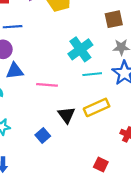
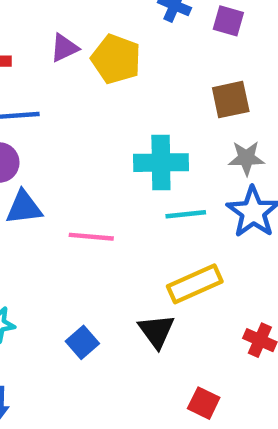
cyan cross: (80, 49) -> (161, 163), turned 35
black triangle: (66, 115) -> (156, 331), moved

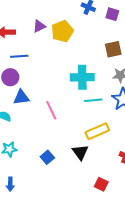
yellow pentagon: (116, 59) -> (62, 31), turned 30
pink line: (91, 237) -> (51, 110), turned 60

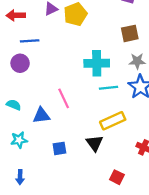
blue triangle: (21, 97) -> (41, 115), moved
blue square: (47, 157) -> (59, 148), turned 32

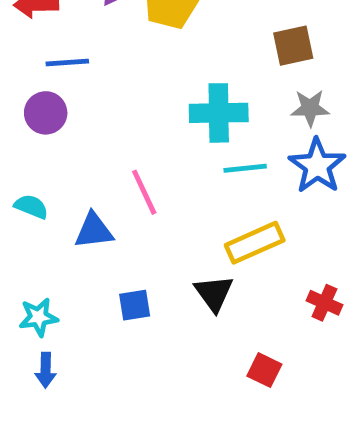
cyan star: (19, 140) -> (38, 317), moved

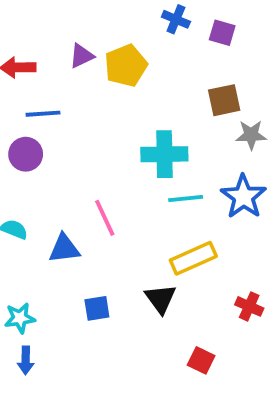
gray star: (310, 108) -> (251, 135), moved

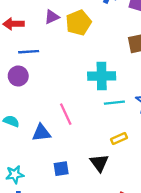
yellow rectangle: (193, 258) -> (119, 139), size x0.6

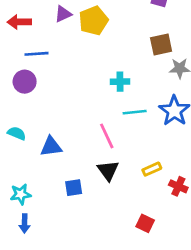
cyan cross: (102, 76) -> (120, 82), size x0.6
pink line: (66, 114) -> (107, 136), moved
yellow rectangle: (119, 139) -> (152, 169), moved
black triangle: (99, 163) -> (108, 170), moved

